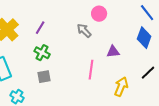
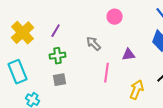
gray arrow: (84, 31) -> (94, 44), moved
green cross: (42, 53) -> (58, 56), turned -35

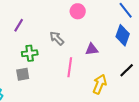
green cross: (58, 56) -> (30, 53), moved

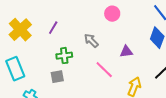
pink line: (70, 67) -> (104, 70), turned -54

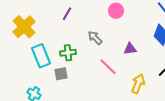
purple line: (53, 28) -> (67, 14), moved
cyan rectangle: (15, 69) -> (41, 56), moved

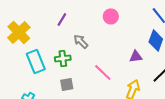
gray arrow: (95, 38) -> (81, 41), moved
purple triangle: (130, 49) -> (136, 56), moved
gray square: (61, 74) -> (67, 84), moved

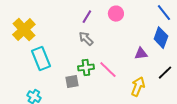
purple line: (62, 19) -> (87, 17), moved
green cross: (63, 58) -> (86, 68), moved

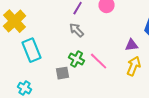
green cross: (86, 68) -> (77, 59), turned 35
yellow arrow: (138, 87) -> (134, 66), moved

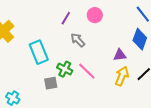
gray arrow: (77, 30) -> (78, 40), moved
cyan rectangle: (32, 50) -> (39, 52), moved

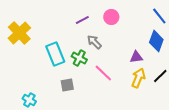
purple line: (66, 18) -> (82, 20), turned 32
green cross: (65, 69) -> (79, 58), moved

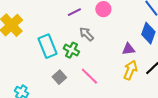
pink line: (103, 73) -> (89, 76), moved
gray square: (67, 85) -> (59, 77), turned -32

